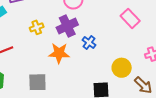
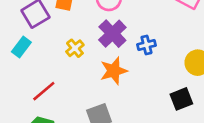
blue cross: (89, 43) -> (146, 45), turned -32

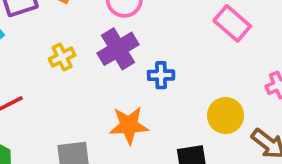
orange star: (114, 71) -> (129, 125), moved

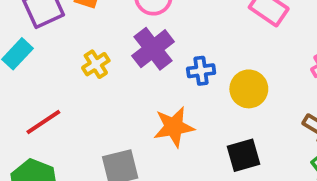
yellow circle: (226, 116) -> (249, 89), moved

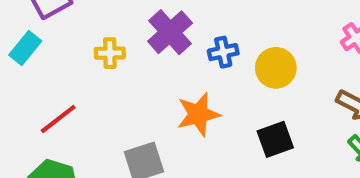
yellow cross: (96, 64) -> (110, 53), turned 36

